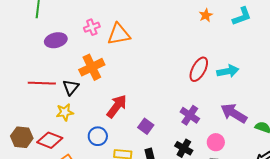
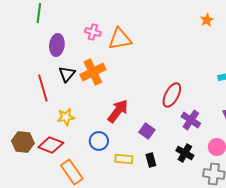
pink cross: (92, 27) -> (93, 32), turned 35
purple ellipse: (56, 40) -> (57, 45), turned -70
red ellipse: (199, 69) -> (172, 95), moved
red line: (42, 83) -> (43, 88), turned 72
black triangle: (71, 87) -> (67, 74), moved

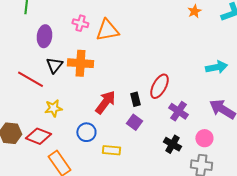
orange cross: (93, 72) -> (80, 63), turned 30
red line: (43, 88) -> (30, 79), turned -44
black rectangle: (151, 160) -> (135, 99), moved

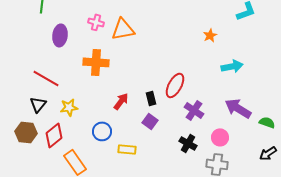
orange star: (194, 11) -> (210, 35), moved
black triangle: (54, 65) -> (38, 104), moved
red arrow: (105, 102) -> (121, 101), size x0.7
red diamond: (38, 136) -> (54, 135), turned -60

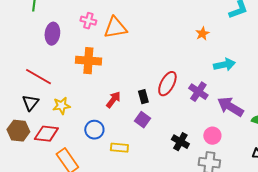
purple cross: (194, 110) -> (198, 92), moved
red diamond: (54, 135) -> (46, 134), turned 45

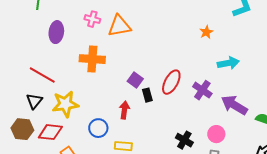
red arrow: (113, 100) -> (124, 110), moved, turned -30
yellow star: (61, 106) -> (65, 104), size x1.5
purple square: (142, 120) -> (135, 80), moved

